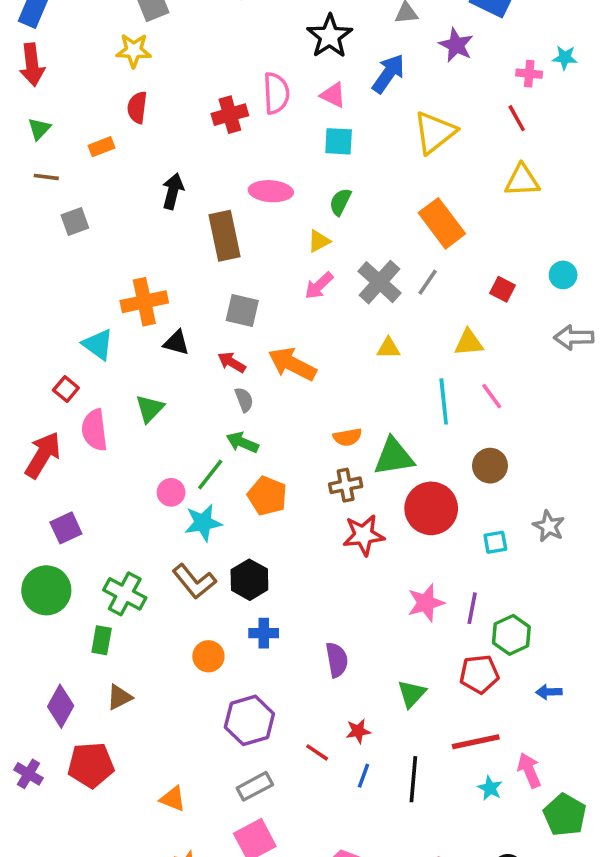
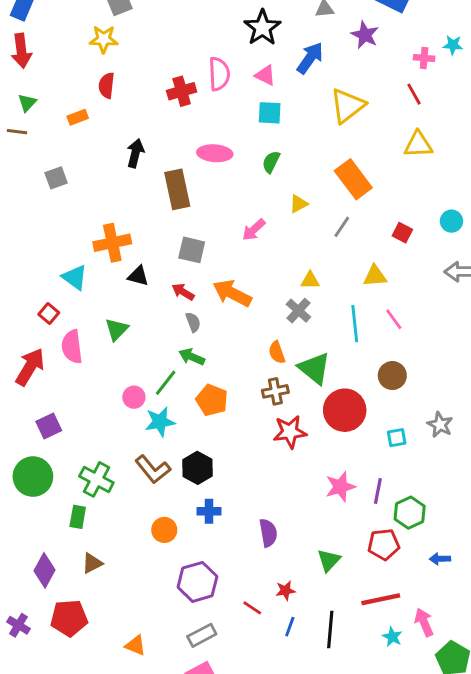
brown line: (46, 177) -> (17, 132), moved
yellow triangle: (319, 241) -> (298, 204), moved
gray cross: (380, 282) -> (298, 311), moved, size x0.7
orange semicircle: (347, 437) -> (277, 352), turned 80
green triangle: (394, 457) -> (314, 368), turned 48

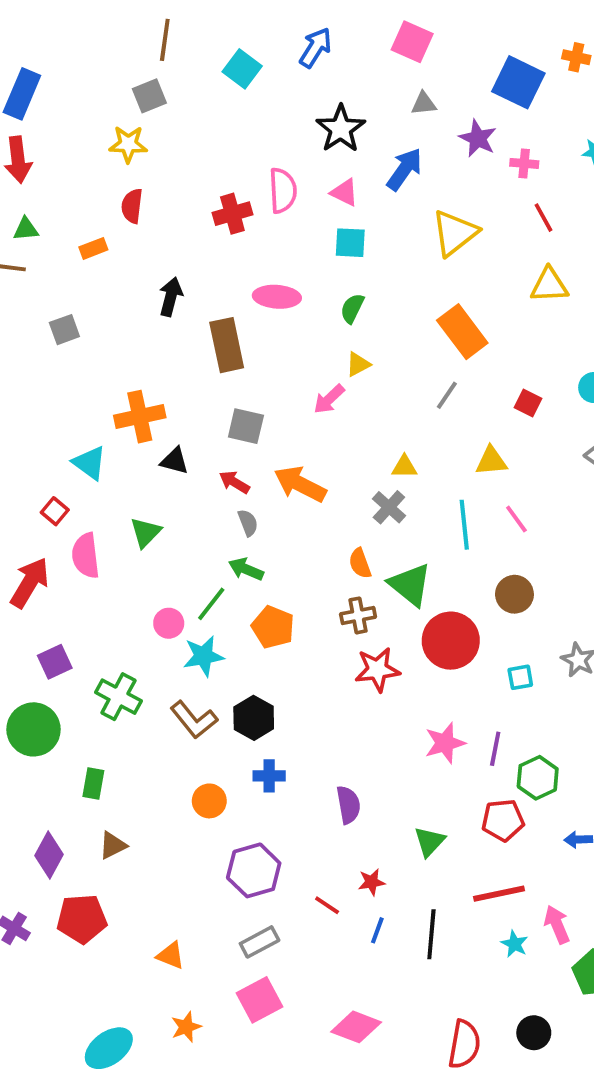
pink cross: (424, 58) -> (524, 163), moved
green triangle: (27, 103) -> (26, 229), turned 42
yellow triangle: (298, 204) -> (358, 364), moved
green cross: (96, 479) -> (118, 697), moved

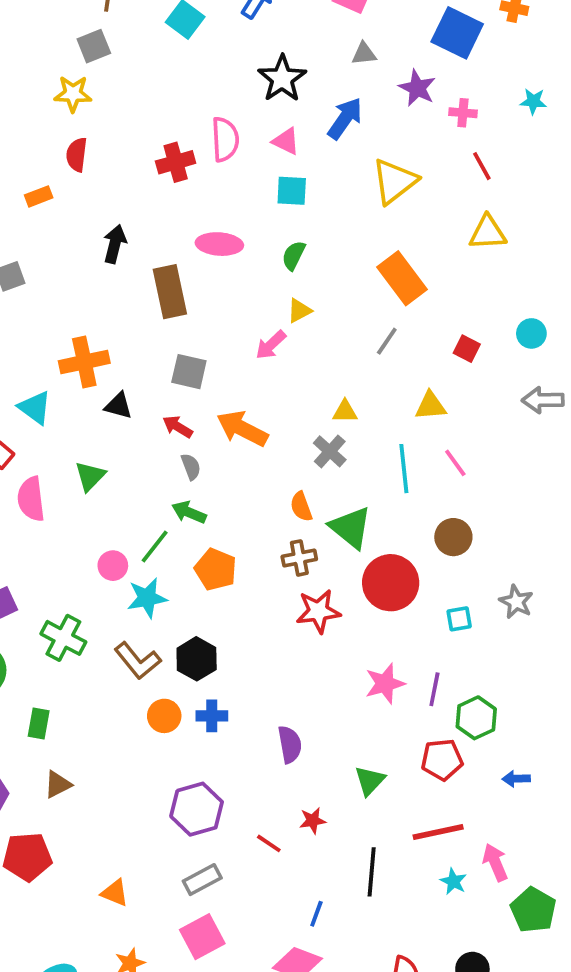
orange circle: (209, 801) -> (164, 716), moved
blue line: (377, 930) -> (316, 914), moved

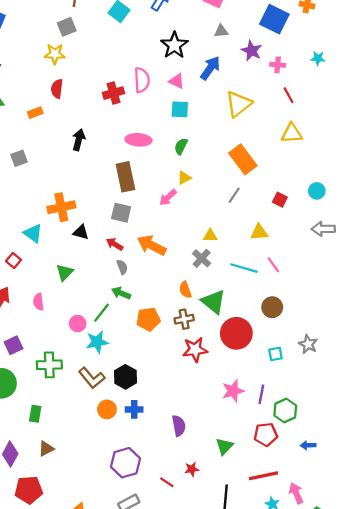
brown rectangle: (170, 292) -> (125, 177), moved
cyan line: (404, 469) -> (244, 268), turned -68
pink semicircle: (31, 499) -> (38, 302), moved, size x0.7
orange pentagon: (216, 569) -> (148, 319), moved, turned -30
green cross: (63, 638) -> (49, 365), turned -30

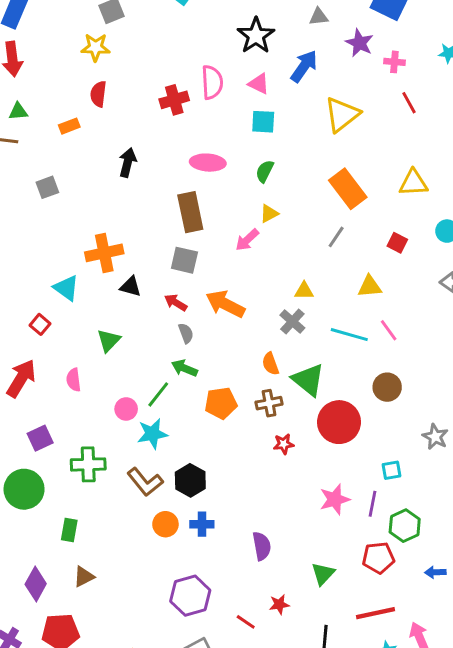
yellow triangle: (292, 133) -> (413, 183), moved
red star: (195, 350) -> (284, 444), size x0.6
cyan square: (275, 354) -> (392, 470), moved

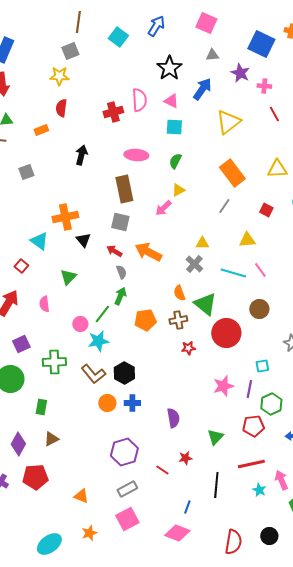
black triangle: (130, 286) -> (83, 240), turned 35
green arrow: (184, 368) -> (120, 296), turned 90

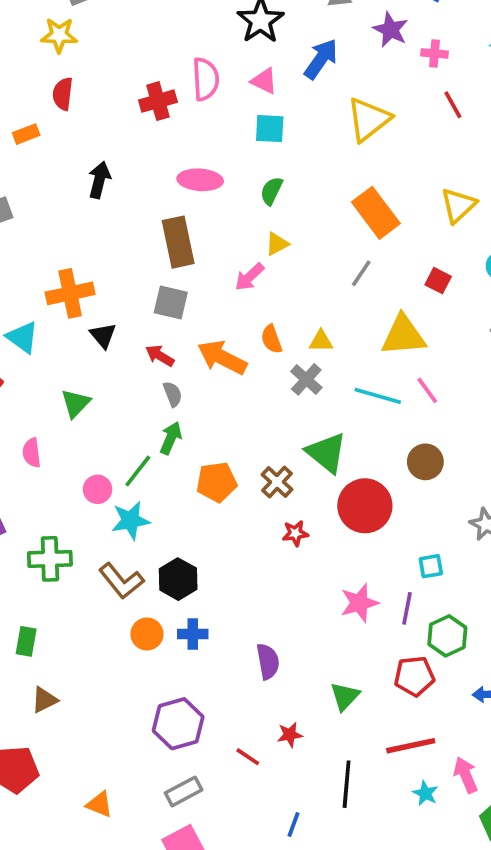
yellow triangle: (277, 169) -> (458, 205), turned -40
yellow triangle: (247, 240) -> (403, 335), size x1.5
orange semicircle: (179, 293) -> (272, 339), moved
brown cross: (178, 320) -> (277, 482), turned -36

